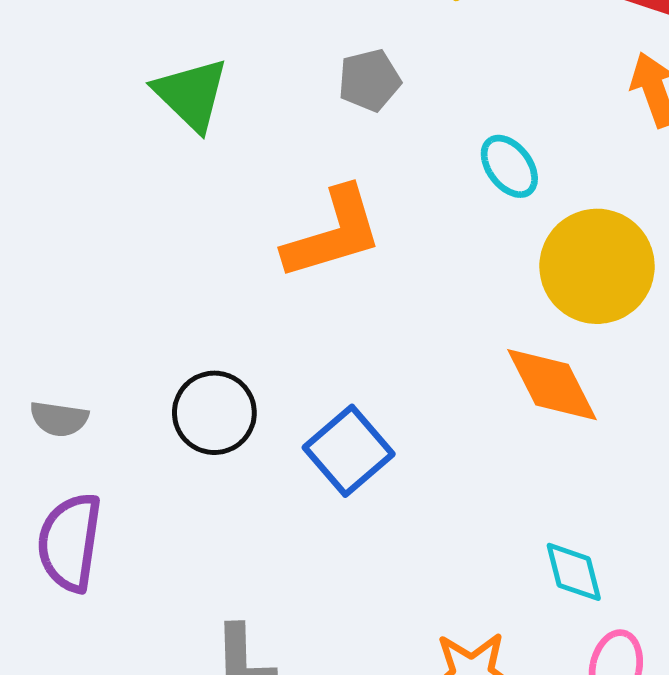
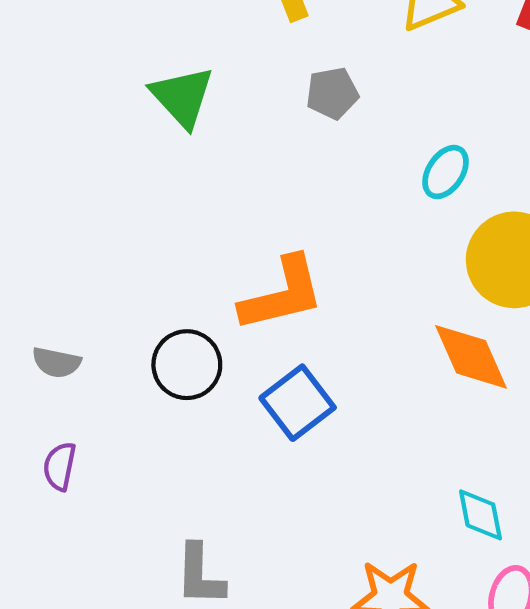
cyan ellipse: (509, 166) -> (445, 172), turned 68
orange L-shape: (333, 233) -> (282, 294), moved
purple semicircle: (70, 542) -> (60, 466), size x0.6

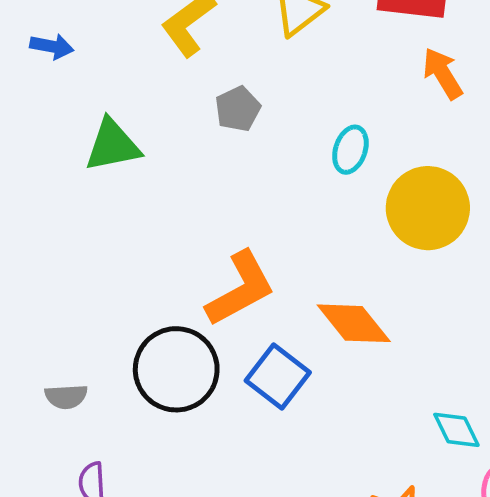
green triangle: (182, 97) -> (113, 145), turned -44
orange diamond: (471, 357) -> (354, 323), moved
black circle: (187, 365) -> (176, 369), size x1.4

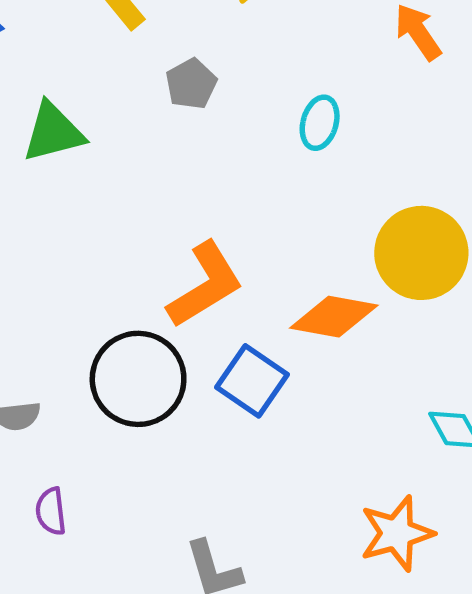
yellow circle: (428, 208) -> (421, 253), moved
orange diamond: (354, 323) -> (334, 317), turned -38

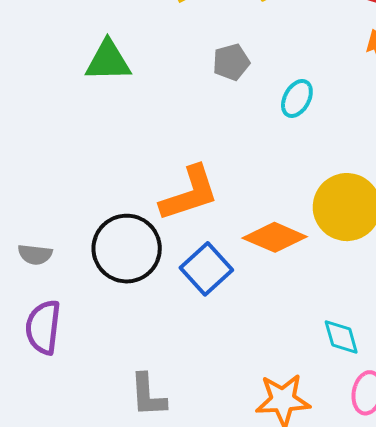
gray pentagon: (191, 84) -> (231, 62), moved
purple semicircle: (51, 511) -> (43, 327), size x1.6

